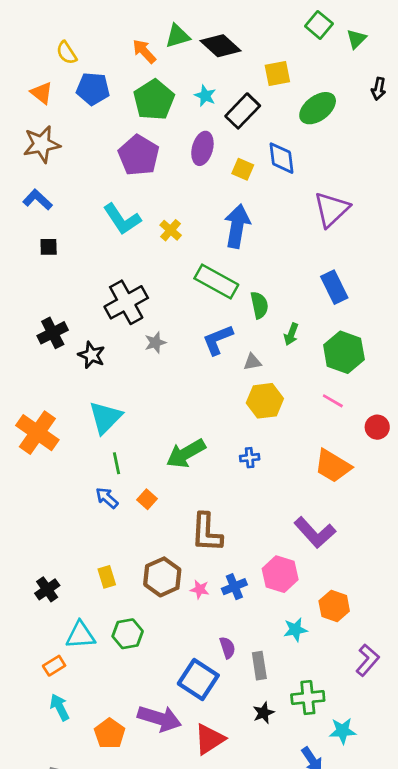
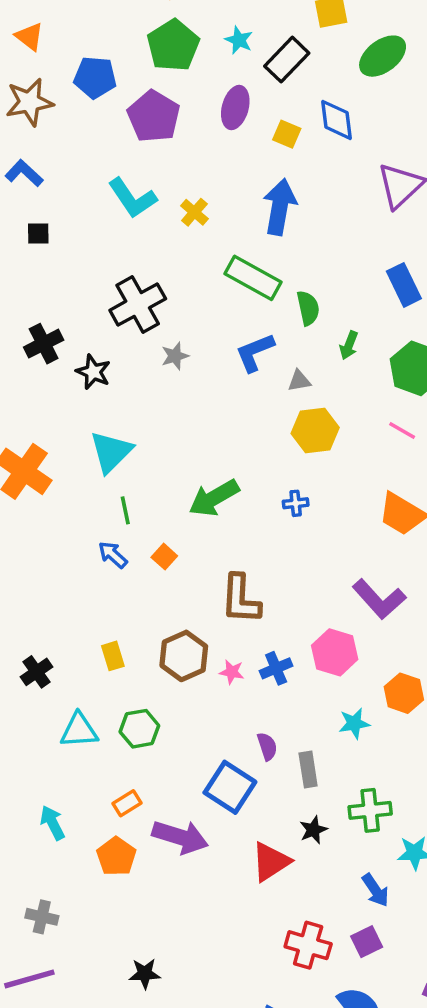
blue pentagon: (93, 89) -> (95, 77), moved
orange rectangle: (54, 666) -> (127, 803), moved
red triangle: (209, 739) -> (271, 862), moved

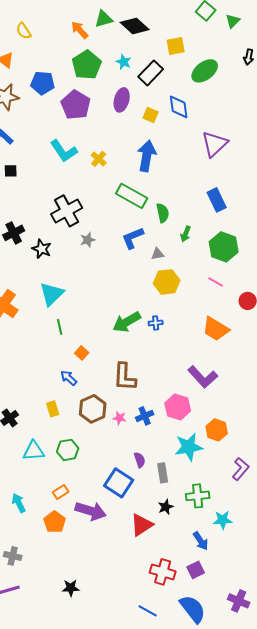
green arrow: (214, 498) -> (127, 322), moved
blue arrow: (113, 555) -> (69, 378), moved
cyan star: (354, 723) -> (189, 447), size x1.6

